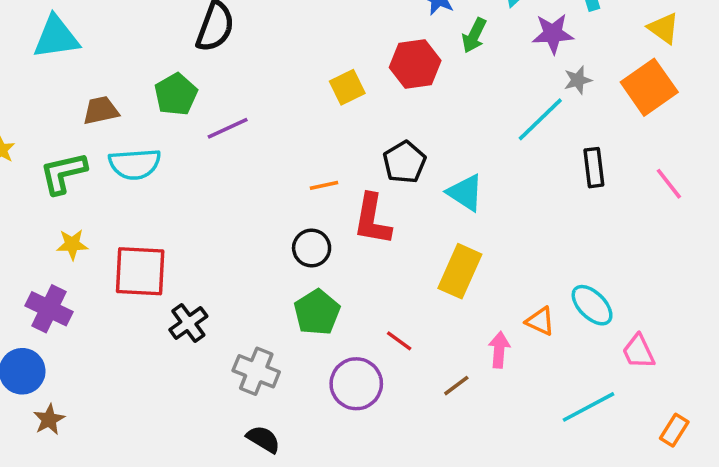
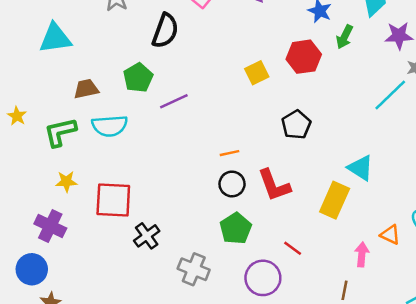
orange line: (324, 185) -> (230, 153), moved
cyan triangle: (465, 193) -> (361, 168), moved
red L-shape: (372, 219) -> (274, 185), moved, turned -30
brown line: (456, 386) -> (344, 290), moved, turned -42

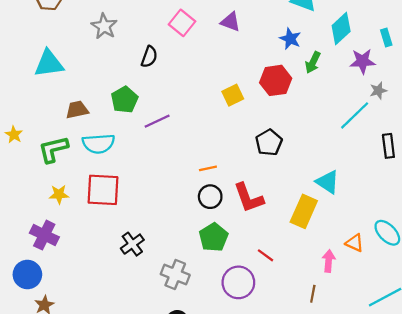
black semicircle: (165, 31) -> (149, 57), size x0.7
red square: (113, 200) -> (103, 190), moved

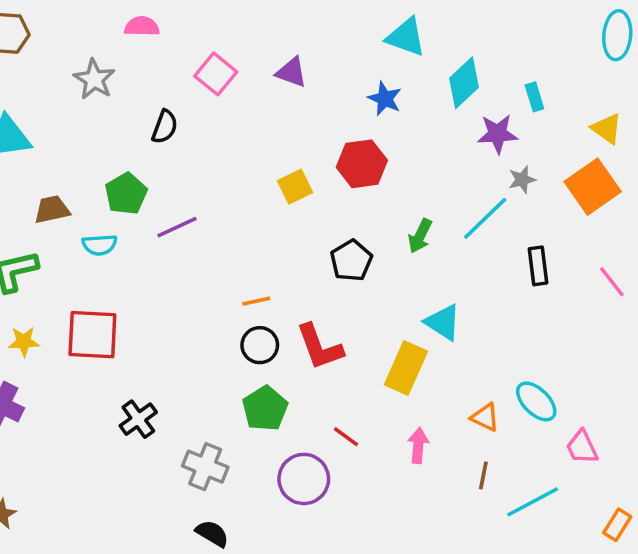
green arrow: (313, 62) -> (420, 236), moved
cyan semicircle: (98, 144) -> (100, 245), moved, size x0.7
pink arrow: (329, 261) -> (418, 445), moved
brown line: (313, 294) -> (483, 475), moved

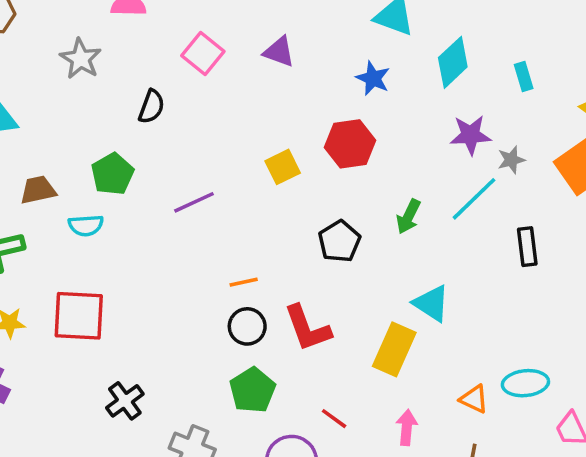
purple star: (497, 134) -> (470, 135), moved
purple line: (177, 227) -> (194, 202), moved
cyan ellipse: (536, 401) -> (525, 383), turned -51

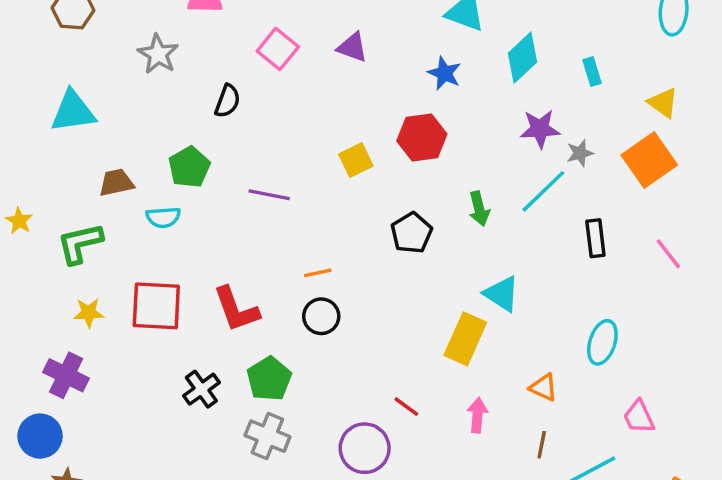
purple line: (194, 202) -> (269, 195), turned 36
green arrow: (408, 217) -> (479, 209), turned -40
red L-shape: (307, 328) -> (236, 309), moved
cyan ellipse: (525, 383) -> (602, 342), moved, turned -66
green pentagon: (252, 390) -> (269, 379), moved

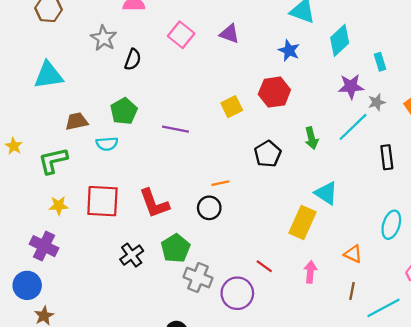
cyan rectangle: (592, 72) -> (380, 62), moved
black semicircle: (227, 101) -> (133, 59), moved
orange line: (318, 273) -> (220, 183), moved
gray cross: (267, 436) -> (198, 278), moved

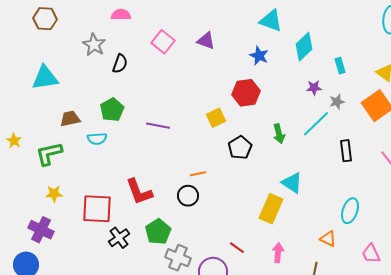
purple star: (351, 86) -> (314, 88), size x0.7
yellow square: (232, 107) -> (216, 118), moved
red square: (102, 201) -> (97, 209), moved
orange triangle: (353, 254) -> (328, 239), moved

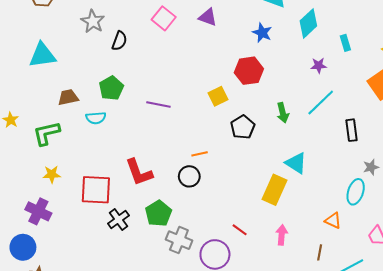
gray star: (337, 102) -> (371, 167), moved

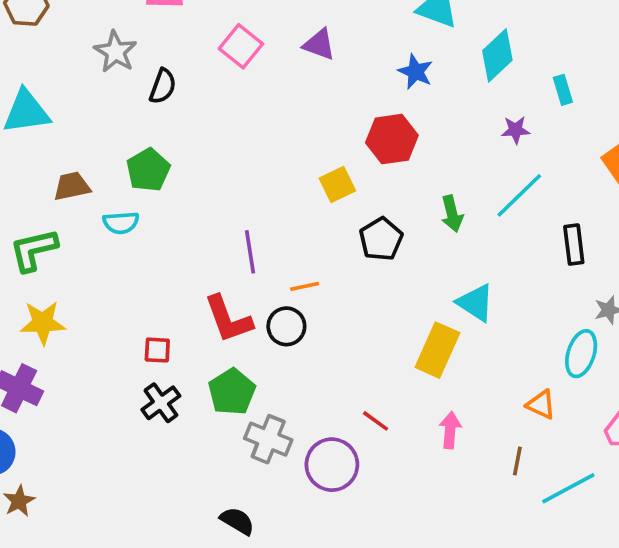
purple line: (158, 105) -> (250, 252), moved, turned 70
red L-shape: (139, 172) -> (228, 319), moved
yellow star: (52, 174) -> (43, 323), size x1.4
red square: (96, 190) -> (157, 350), moved, size x0.5

